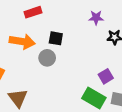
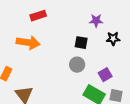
black square: (56, 38) -> (81, 43), moved
gray circle: (47, 58) -> (77, 65), moved

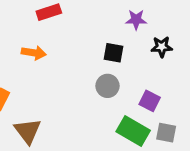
orange arrow: (28, 43) -> (34, 53), size x0.7
purple square: (105, 75) -> (150, 101), turned -32

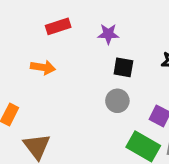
purple star: (136, 20) -> (108, 34), moved

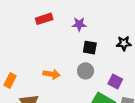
orange arrow: (43, 67) -> (52, 74), moved

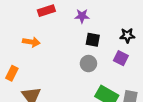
orange arrow: (52, 74) -> (31, 42), moved
purple square: (115, 82) -> (121, 58), moved

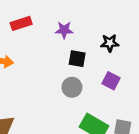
black star: (127, 35) -> (110, 43), moved

